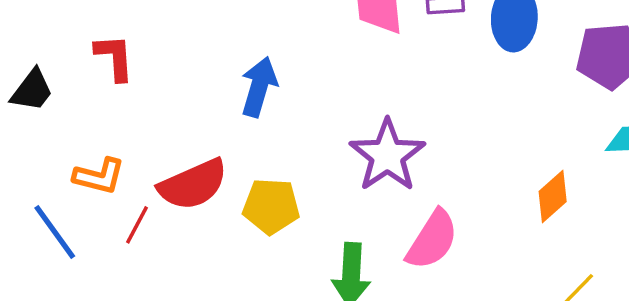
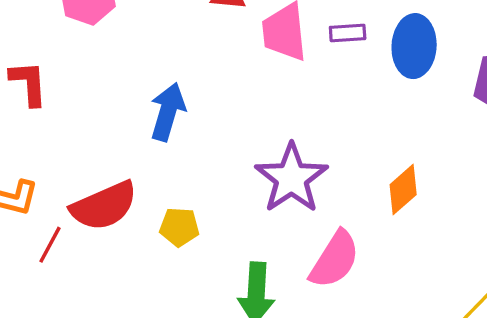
orange diamond: (553, 197) -> (403, 190), moved
yellow pentagon: (271, 206) -> (179, 227), size x0.7

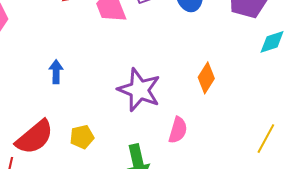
blue arrow: (168, 112) -> (56, 72), size x0.7
pink semicircle: (335, 260) -> (178, 130), size x0.7

